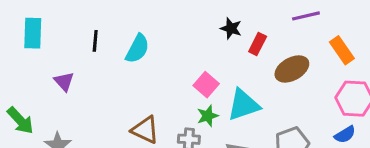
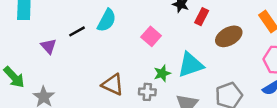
black line: (95, 41) -> (77, 31), moved, turned 56
pink square: (206, 85) -> (151, 36), moved

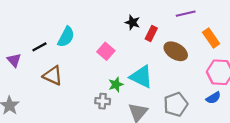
brown ellipse: (229, 36) -> (176, 51), turned 60
cyan triangle: (191, 65) -> (141, 77), turned 45
brown triangle: (113, 84) -> (53, 76), moved

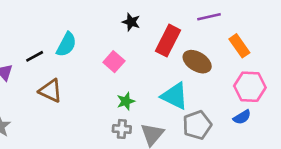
black star: (132, 22) -> (131, 22), moved
red rectangle: (151, 34) -> (168, 41), size x1.6
cyan triangle: (141, 77) -> (175, 96), moved
gray cross: (103, 101) -> (122, 129), moved

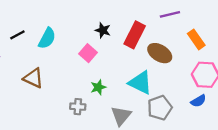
black star: (131, 22) -> (103, 30), moved
black line: (35, 56) -> (17, 35), moved
gray cross: (122, 129) -> (78, 107), moved

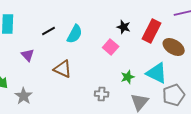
green star: (98, 87) -> (128, 77), moved

